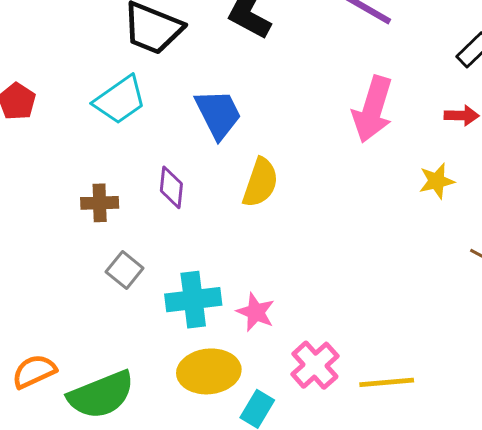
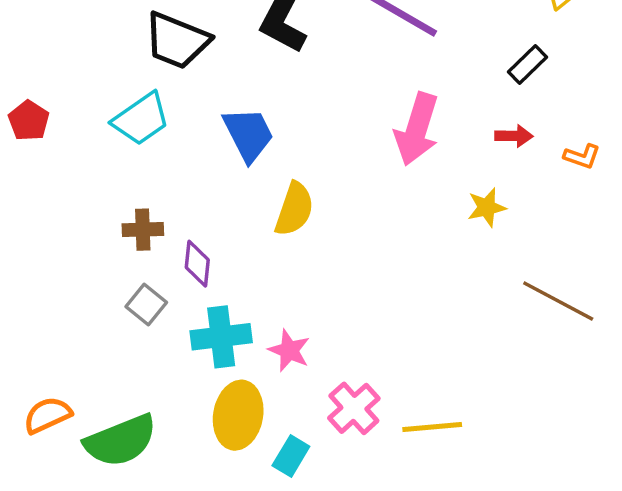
purple diamond: (171, 187) -> (197, 264), moved
brown cross: (100, 203) -> (143, 230), moved
yellow ellipse: (209, 371) -> (238, 415), turned -74

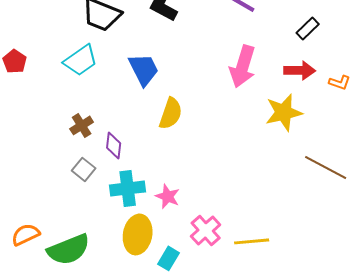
red arrow: (514, 136) -> (300, 70), size x1.4
yellow star: (487, 207) -> (284, 112), size x1.6
brown cross: (143, 230) -> (82, 125), turned -30

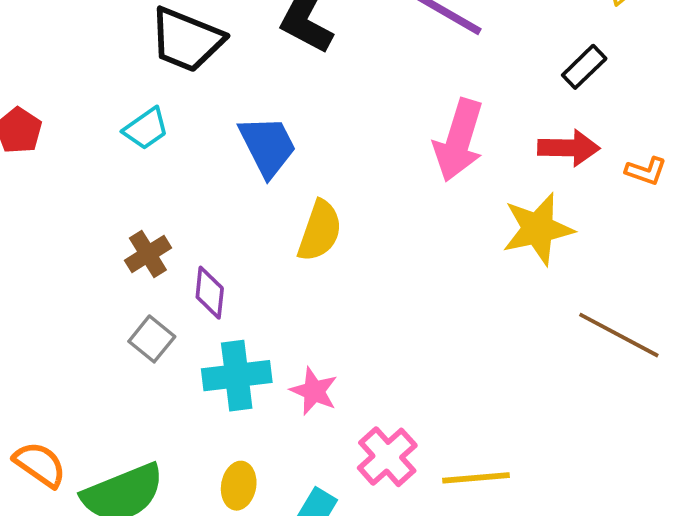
cyan trapezoid: (81, 60) -> (146, 129), size x0.7
orange semicircle: (26, 234) -> (40, 464), turned 60
yellow ellipse: (138, 234) -> (239, 486), moved, size x0.6

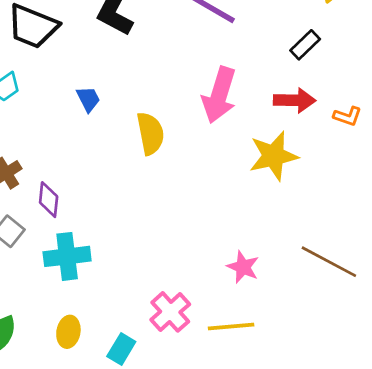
blue trapezoid: (268, 146) -> (88, 99), size x0.6
yellow semicircle: (320, 231) -> (150, 133), moved, turned -30
brown line: (619, 335) -> (329, 262), moved
pink star: (314, 391) -> (243, 267), moved

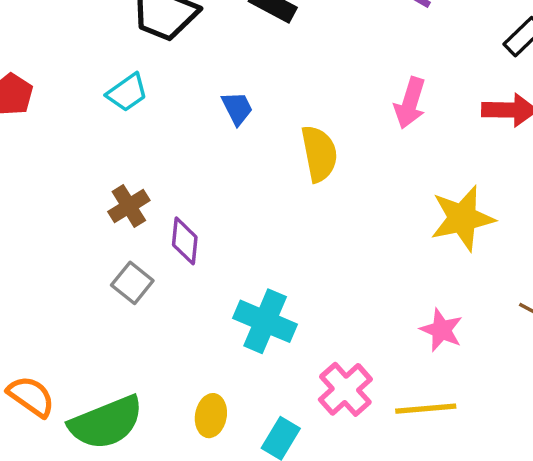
pink arrow: (219, 95) -> (410, 103), size x0.7
yellow star: (273, 156) -> (462, 218), moved
cyan cross: (67, 256) -> (265, 321), moved, turned 30

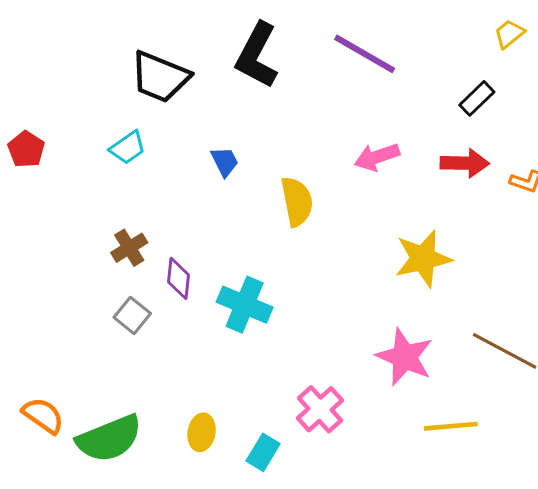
pink arrow: (410, 103) -> (377, 157), turned 54
cyan cross: (265, 321) -> (245, 305), moved
pink star: (441, 330) -> (405, 357), size x1.5
yellow line: (426, 409) -> (451, 426), moved

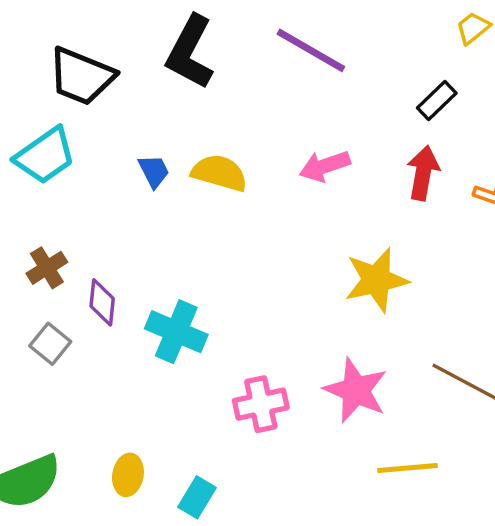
cyan trapezoid: (128, 148) -> (45, 156), size x1.5
red arrow: (465, 163) -> (423, 173), turned -81
yellow semicircle: (297, 202) -> (219, 173), moved, turned -63
pink cross: (320, 409) -> (261, 404), moved, turned 30

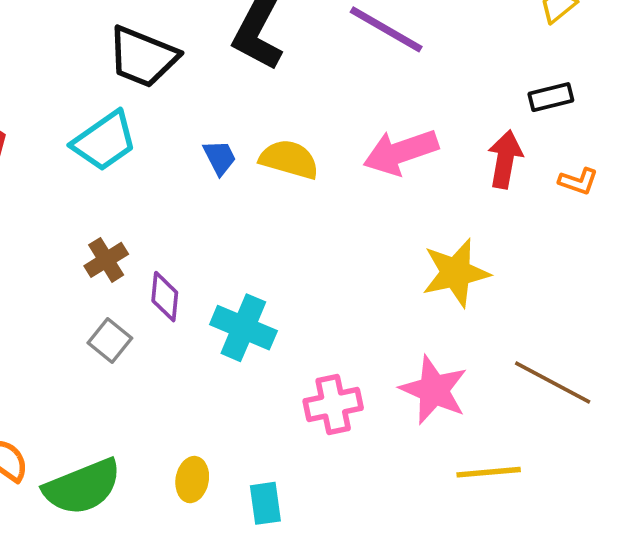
black rectangle: (437, 100) -> (551, 97), moved, turned 30
pink arrow: (325, 166) -> (401, 152), size x1.4
cyan rectangle: (197, 497) -> (265, 503), turned -39

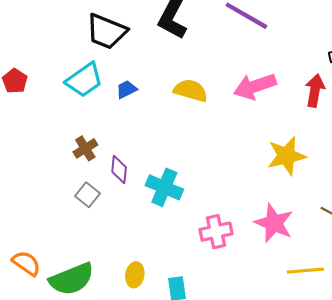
blue trapezoid: (220, 157) -> (126, 89), moved, turned -90

